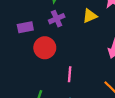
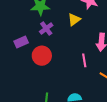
pink line: (70, 74) -> (84, 60), moved

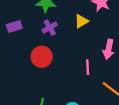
purple rectangle: (21, 42) -> (14, 26), moved

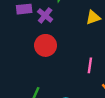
purple cross: (50, 28) -> (45, 15), moved, turned -32

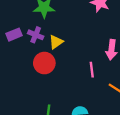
yellow triangle: (93, 18) -> (56, 42), moved

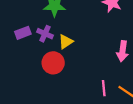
pink line: (92, 70) -> (104, 88), moved

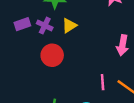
yellow triangle: (66, 42) -> (69, 26), moved

